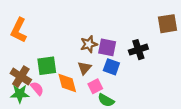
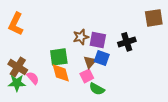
green square: (47, 66) -> (59, 57), moved
brown triangle: (84, 68) -> (90, 62), moved

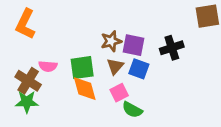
brown triangle: (90, 62) -> (115, 66), moved
pink semicircle: (33, 78) -> (48, 66), moved, turned 136

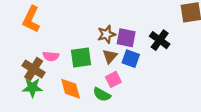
black cross: (172, 48) -> (160, 40), turned -36
orange diamond: (85, 89) -> (71, 89), moved
green semicircle: (132, 110) -> (102, 94), moved

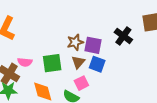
black cross: (160, 40) -> (123, 36), moved

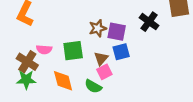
brown triangle: (78, 62) -> (101, 58), moved
blue square: (97, 64) -> (121, 52), turned -35

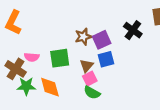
purple square: (117, 32) -> (102, 40), turned -36
green star: (26, 80) -> (26, 86), moved
green semicircle: (93, 86) -> (92, 93), moved

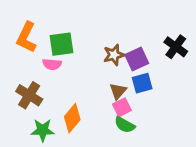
pink semicircle: (32, 57) -> (52, 64), moved
green square: (60, 58) -> (61, 44), moved
green star: (26, 86) -> (43, 130), moved
orange diamond: (50, 87) -> (72, 118), turned 55

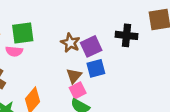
black cross: (176, 47) -> (126, 35), turned -30
brown star: (114, 55) -> (70, 43), turned -30

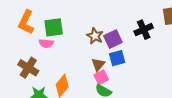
black cross: (126, 35) -> (144, 30), turned -30

